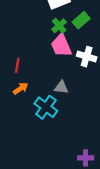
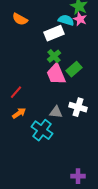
green rectangle: (81, 20) -> (74, 69), moved
white cross: (87, 57) -> (78, 107), moved
red line: (17, 65) -> (16, 92), turned 32

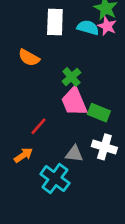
orange semicircle: (20, 19) -> (29, 58), moved
white rectangle: (54, 33) -> (55, 22), moved, turned -66
green rectangle: (74, 69) -> (99, 113), moved, turned 63
red line: (16, 92) -> (38, 126), moved

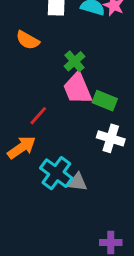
gray triangle: (74, 154) -> (77, 182), moved
orange arrow: (23, 155) -> (22, 147), size x1.4

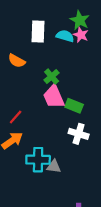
red line: (38, 116) -> (16, 117), moved
cyan cross: (56, 173) -> (38, 160), turned -35

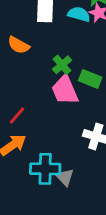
green rectangle: (74, 106) -> (90, 79), moved
gray triangle: (54, 166) -> (65, 177), turned 40

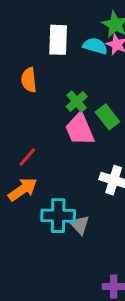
orange semicircle: (18, 45) -> (29, 80), turned 55
green rectangle: (90, 79) -> (107, 117), turned 30

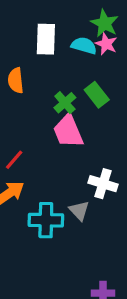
green rectangle: (107, 117) -> (97, 95), moved
gray triangle: (80, 225) -> (79, 211), moved

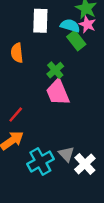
green rectangle: (97, 95) -> (76, 40), moved
white cross: (103, 184) -> (85, 164), moved, turned 30
cyan cross: (46, 220) -> (40, 161), turned -30

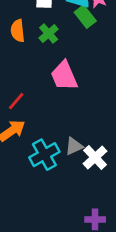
green cross: (55, 70) -> (49, 34), moved
gray triangle: (66, 154) -> (74, 146), turned 49

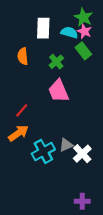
green rectangle: (85, 17) -> (83, 51), moved
green cross: (49, 34) -> (56, 62), moved

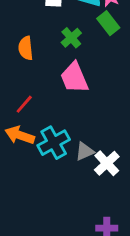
orange semicircle: (23, 56) -> (26, 48), moved
orange arrow: (18, 133) -> (20, 135), turned -126
cyan cross: (43, 151) -> (54, 143), moved

